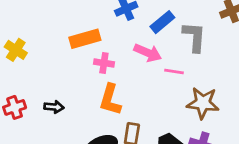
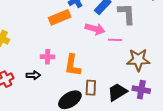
orange rectangle: (85, 39) -> (60, 17), moved
pink cross: (104, 63) -> (48, 57), moved

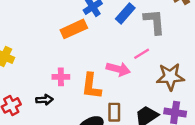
pink arrow: (95, 29) -> (118, 69), moved
pink line: (115, 40) -> (142, 54), turned -32

